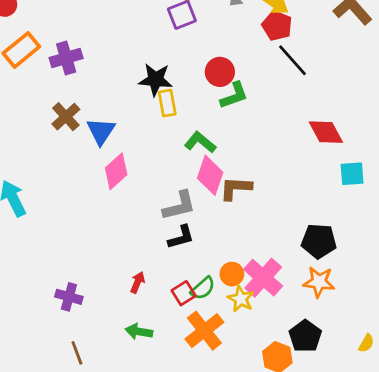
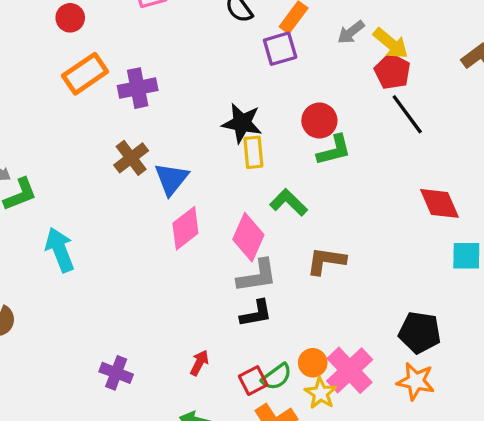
pink diamond: (210, 175) -> (248, 237), moved

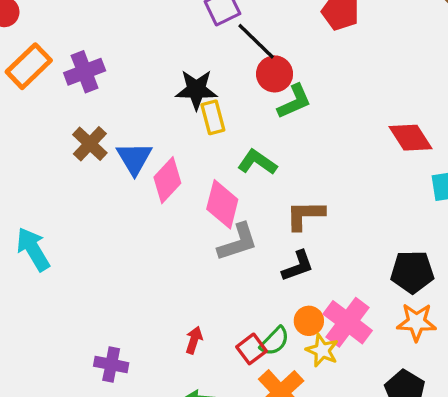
black line: (407, 114) -> (256, 41), moved
pink diamond: (185, 228) -> (167, 180), moved
black L-shape: (256, 314) -> (298, 266), moved

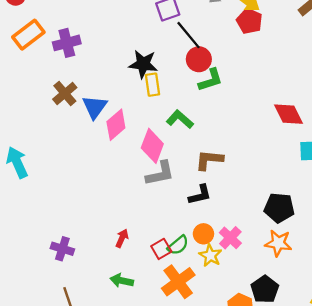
pink cross: (348, 322) -> (230, 238), size x0.7

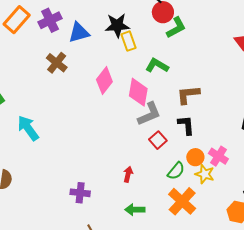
blue triangle: (95, 107) -> (79, 33), moved, turned 50
black L-shape: (200, 195) -> (186, 125), turned -70
red square: (161, 249) -> (158, 140), moved

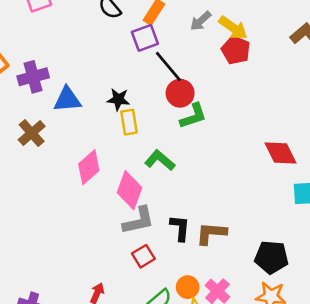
black star: (117, 25) -> (118, 99), size x0.7
brown L-shape: (188, 95) -> (211, 233), moved
black L-shape: (186, 125) -> (180, 228), moved

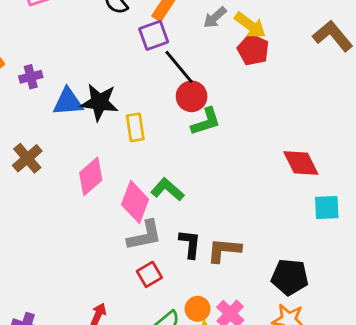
purple cross: (33, 77) -> (31, 77), size x0.7
black star: (118, 99) -> (99, 102), moved, size x1.5
brown cross: (32, 133) -> (27, 158), moved
green L-shape: (160, 160) -> (167, 189), moved

